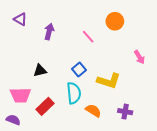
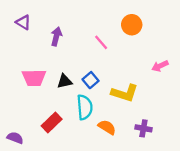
pink arrow: (139, 57) -> (160, 66), turned 96
black triangle: (40, 71) -> (65, 81), moved
pink trapezoid: (20, 95) -> (34, 78), moved

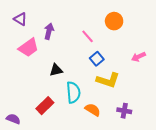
pink trapezoid: (34, 78) -> (29, 48), moved, turned -35
blue square: (90, 80) -> (97, 59), moved

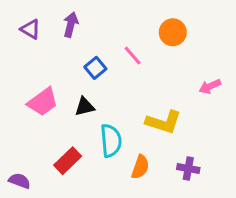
purple arrow: (49, 31) -> (71, 25), moved
pink trapezoid: (29, 48) -> (43, 102), moved
blue square: (97, 59) -> (95, 68), moved
orange semicircle: (93, 110) -> (140, 167), turned 77

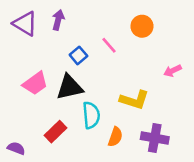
purple triangle: (30, 29) -> (25, 24), size x1.5
black triangle: (85, 107) -> (70, 87), size x1.6
purple cross: (188, 168) -> (155, 138), size x1.5

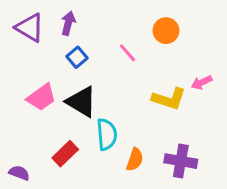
blue square: (78, 55) -> (77, 57), moved
black triangle: (70, 87) -> (82, 102), turned 44
yellow L-shape: (134, 100) -> (169, 99), moved

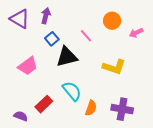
pink arrow: (202, 82) -> (136, 33), moved
black triangle: (82, 102) -> (67, 57), moved, turned -45
cyan semicircle: (107, 134) -> (72, 91), turned -35
purple semicircle: (19, 173) -> (21, 116), moved

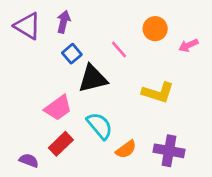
pink trapezoid: (28, 66) -> (58, 108), moved
orange semicircle: (91, 108) -> (126, 149), turned 35

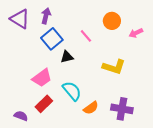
blue square: (72, 54) -> (52, 39), size x1.5
black triangle: (93, 79) -> (67, 57), size x0.6

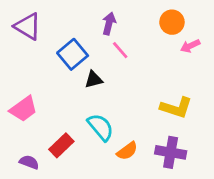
purple arrow: (46, 16) -> (109, 24), moved
orange circle: (112, 21) -> (172, 22), moved
yellow L-shape: (114, 67) -> (176, 108), moved
pink trapezoid: (42, 78) -> (24, 109), moved

